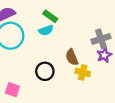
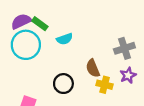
green rectangle: (50, 16) -> (40, 24), moved
purple star: (104, 55) -> (128, 75), moved

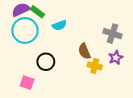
gray cross: (124, 48) -> (112, 34), turned 36
black circle: (63, 84) -> (46, 62), moved

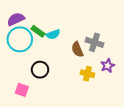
green rectangle: (37, 12) -> (38, 31), moved
gray cross: (112, 34) -> (95, 42), moved
brown semicircle: (84, 51) -> (77, 49), moved

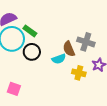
cyan semicircle: (53, 34) -> (59, 59), moved
black circle: (40, 70) -> (32, 52), moved

